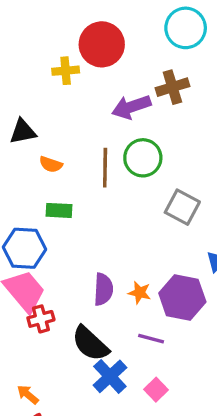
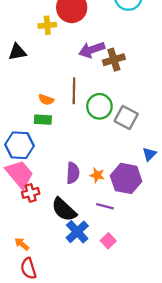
brown cross: (172, 87) -> (114, 60), moved
black triangle: (23, 132) -> (17, 52), moved
green circle: (143, 158) -> (99, 106), moved
orange semicircle: (51, 164) -> (46, 100), moved

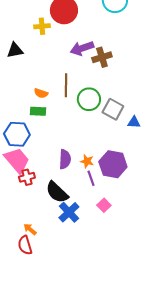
blue triangle: (149, 154) -> (134, 122), moved, turned 48
purple line: (105, 206) -> (91, 178), moved, turned 56
pink square: (108, 241) -> (104, 205), moved
orange arrow: (22, 244) -> (30, 229), moved

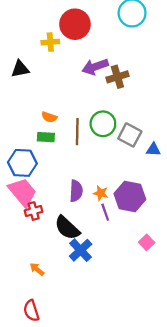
brown line: (66, 85) -> (77, 132), moved
pink square: (104, 205) -> (147, 242), moved
red semicircle: (25, 245) -> (31, 311), moved

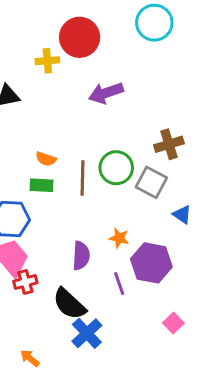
brown cross: (117, 77) -> (169, 144), moved
blue triangle: (153, 150) -> (182, 215), moved, turned 32
orange star: (101, 193) -> (119, 238), moved

